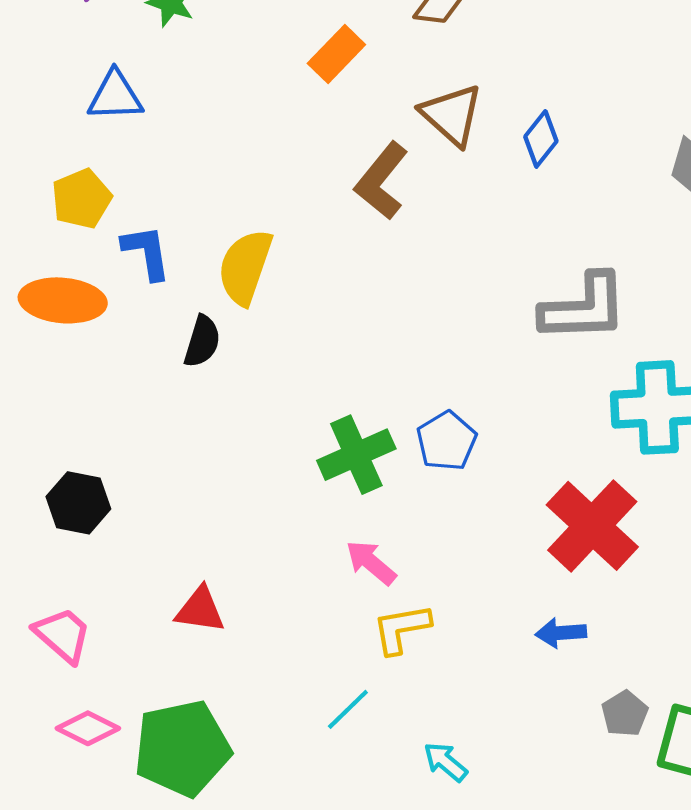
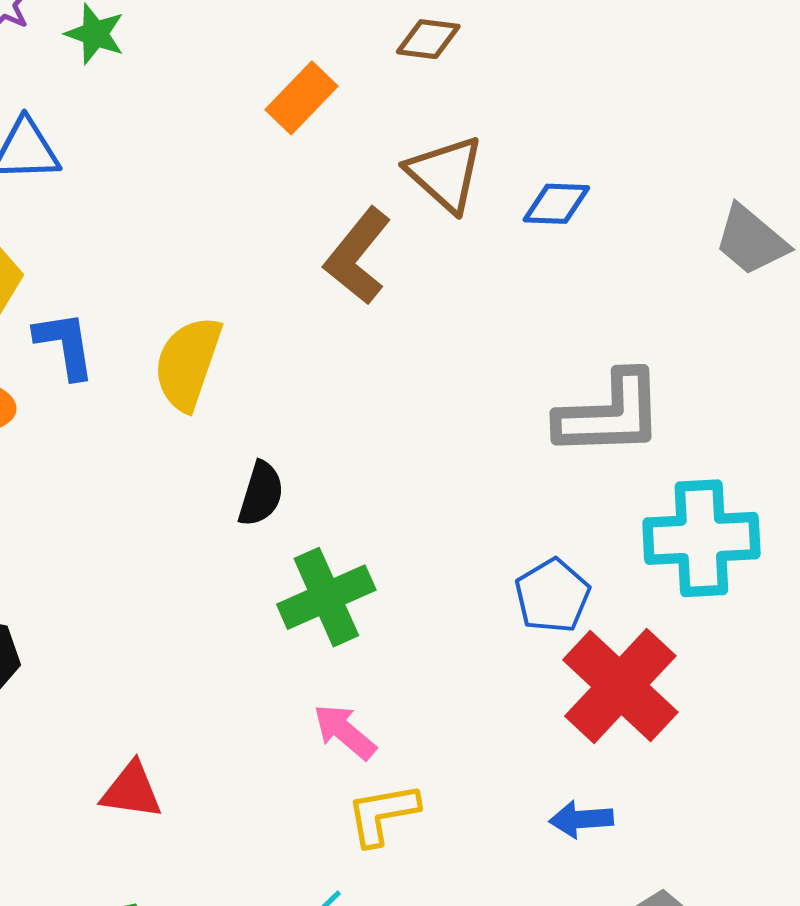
blue diamond: (541, 139) -> (556, 204), turned 54
black semicircle: (202, 341) -> (261, 494), moved
blue pentagon: (446, 441) -> (552, 596), moved

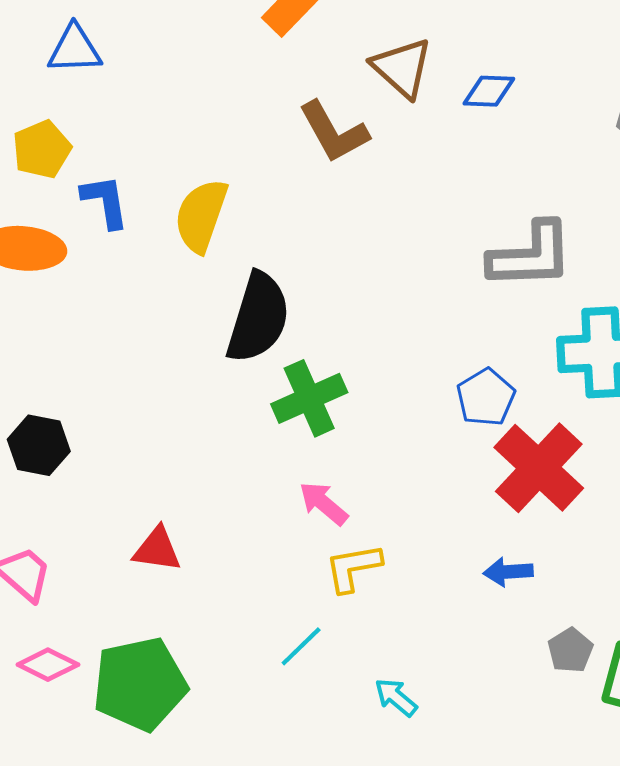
brown L-shape: (358, 256) -> (334, 132), turned -68
black semicircle: (261, 494) -> (258, 318), size x1.8

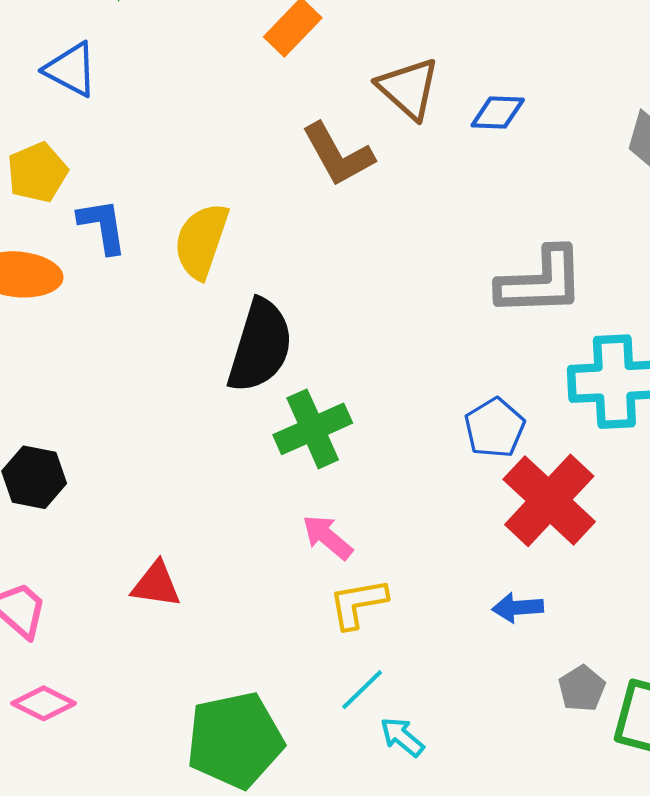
blue triangle: (74, 49) -> (71, 69), turned 30
cyan line: (301, 646) -> (362, 690), moved
green pentagon: (140, 684) -> (235, 740), moved

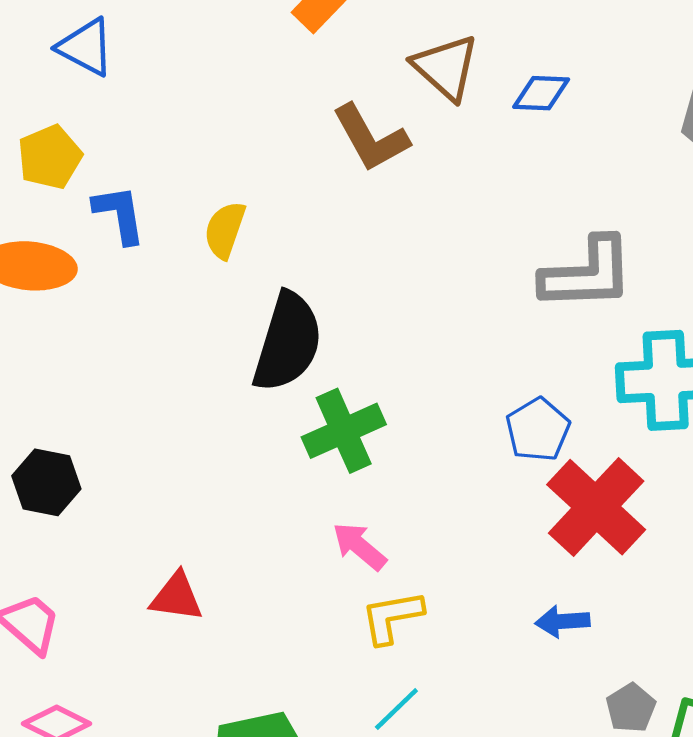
yellow semicircle: (201, 241) -> (225, 230), size x0.7

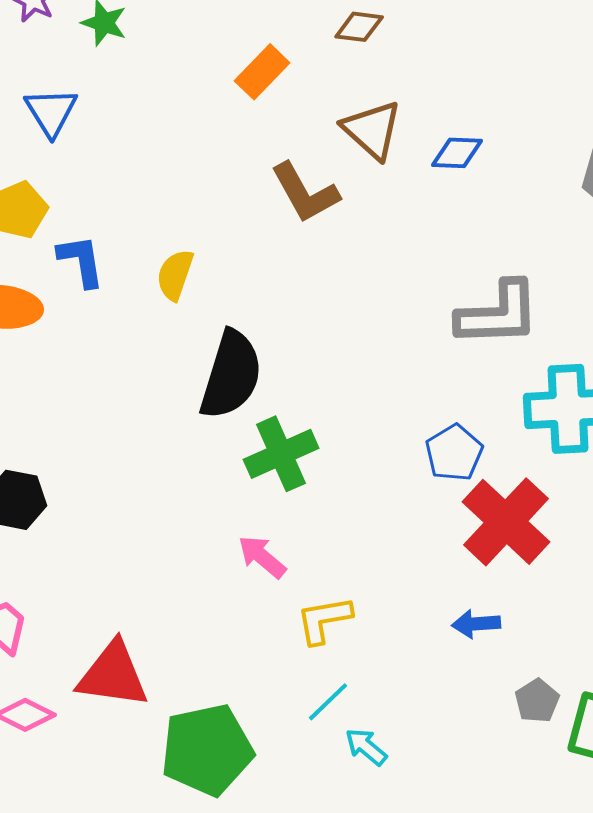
blue triangle: (86, 47) -> (51, 112), turned 30
pink arrow: (359, 546) -> (262, 557), moved
red triangle: (177, 597) -> (113, 675), moved, size x1.5

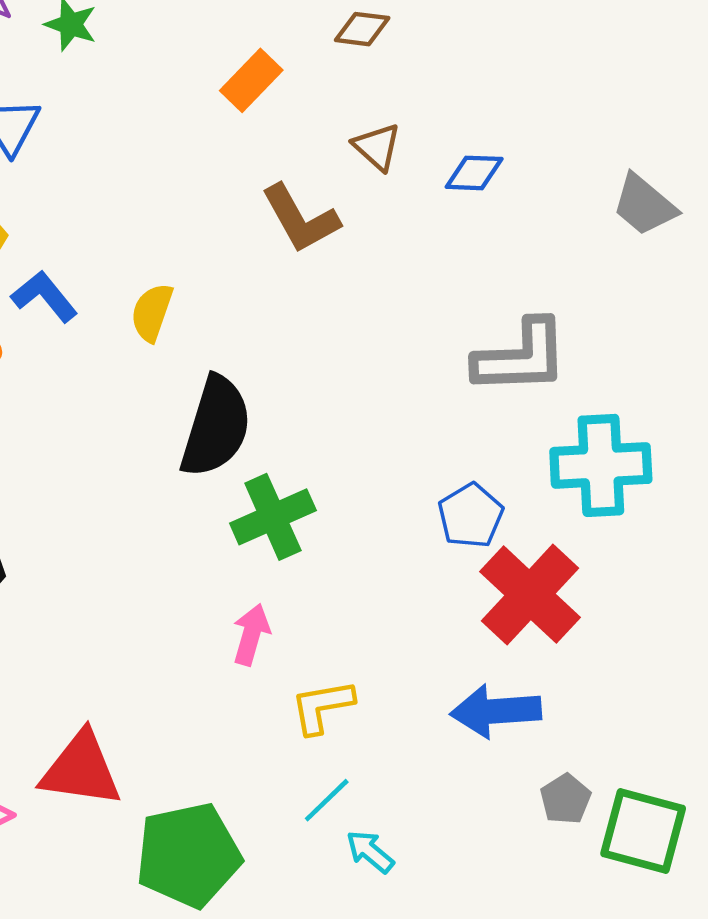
brown triangle: (372, 130) -> (377, 147), size x0.7
blue L-shape: (81, 261) -> (44, 296), turned -30
pink arrow: (262, 557) -> (251, 635), turned 66
blue arrow: (476, 624) -> (496, 711), size x1.6

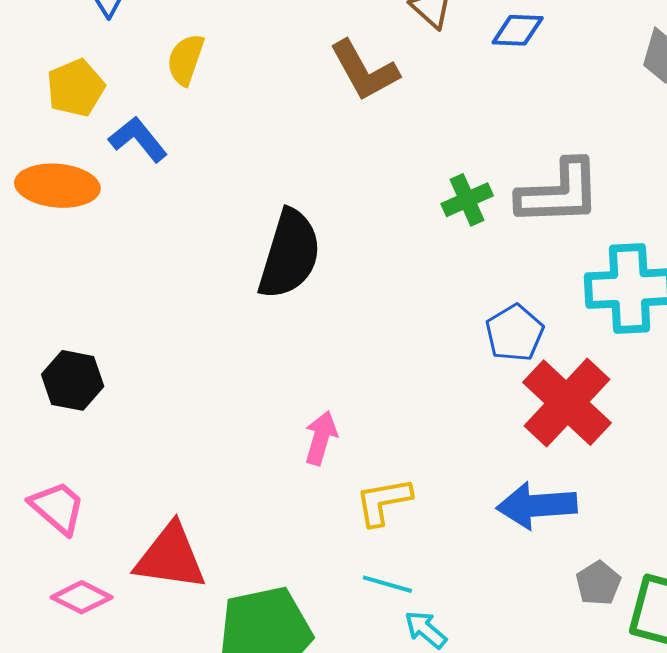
yellow semicircle: (152, 312) -> (186, 60), moved
green cross: (273, 517) -> (467, 200), moved, size x0.7
cyan line: (327, 800) -> (387, 584), turned 60

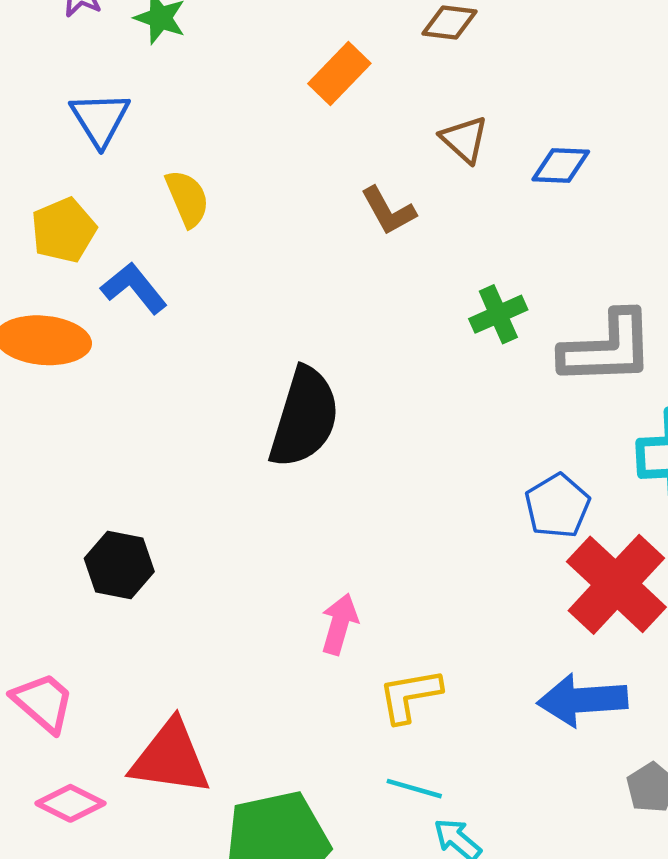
yellow semicircle: (186, 60) -> (187, 198), turned 138
brown L-shape: (364, 71) -> (388, 211), size x0.7
green cross: (467, 200) -> (498, 314), moved
black hexagon: (73, 380) -> (119, 565), moved

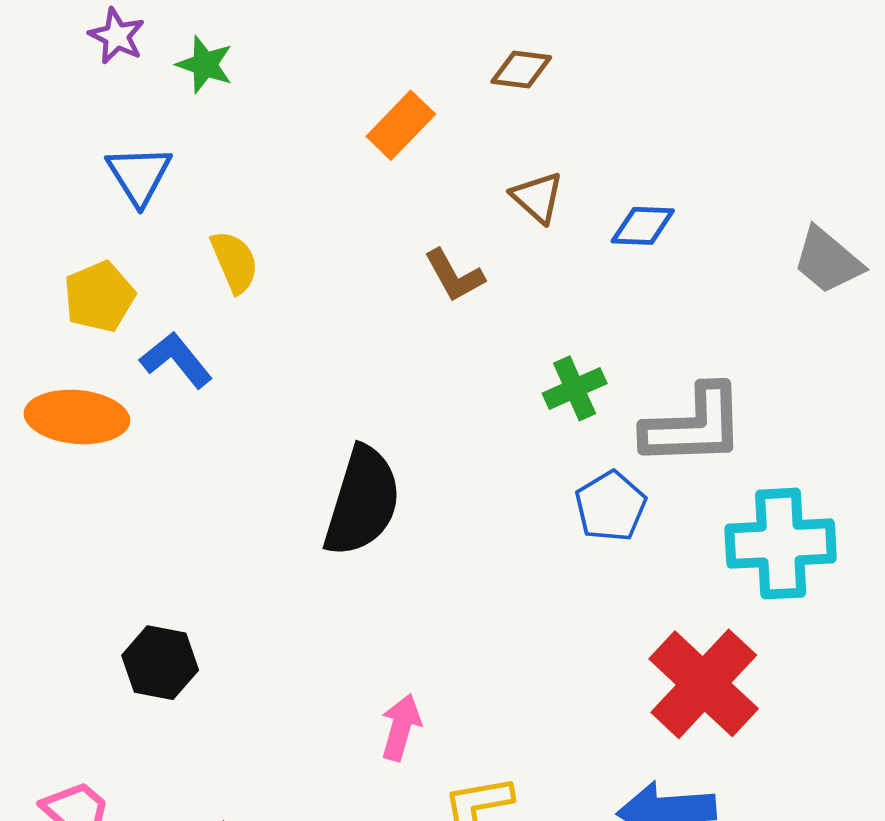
blue pentagon: (557, 506) -> (611, 506), moved

